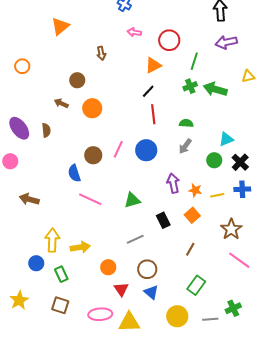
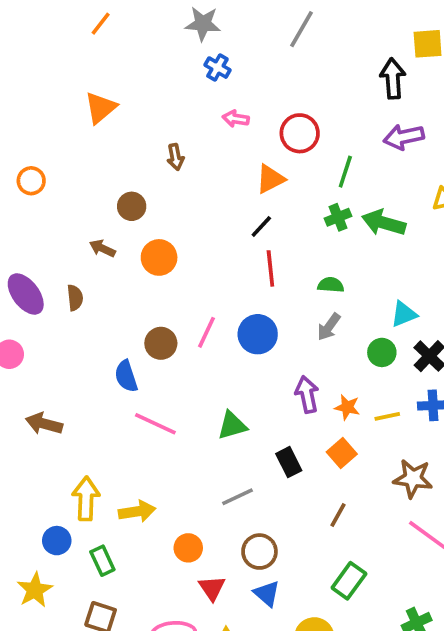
brown star: (231, 229) -> (413, 478), turned -30
yellow star: (19, 300) -> (35, 590), moved

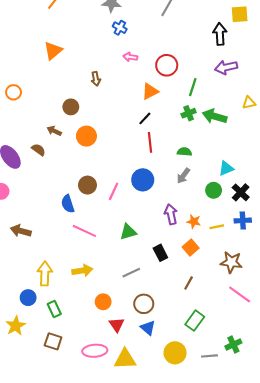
brown semicircle: (75, 298) -> (39, 150), moved, turned -48
pink line: (207, 332) -> (114, 191), moved
yellow arrow: (137, 511) -> (82, 271), moved

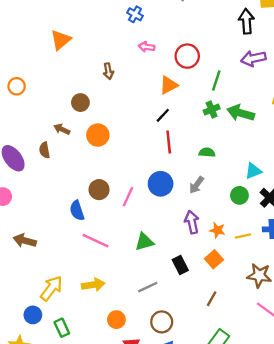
brown semicircle: (39, 150) -> (44, 150), turned -136
gray arrow: (183, 176) -> (197, 185), moved
yellow arrow: (45, 274) -> (51, 288), turned 35

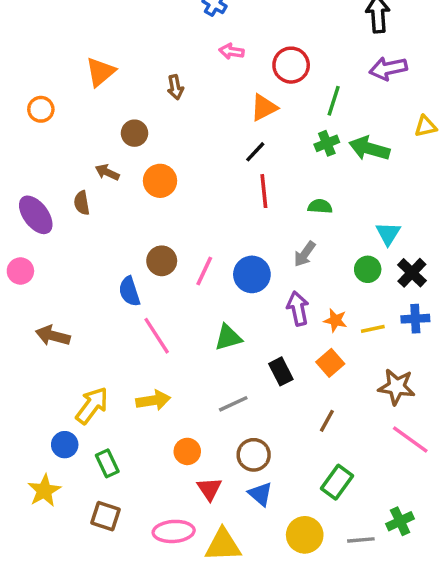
orange triangle: (61, 40) -> (100, 72), moved
cyan triangle: (253, 171) -> (388, 234), turned -36
blue circle: (161, 184) -> (252, 274), moved
pink line: (96, 241) -> (157, 336), turned 32

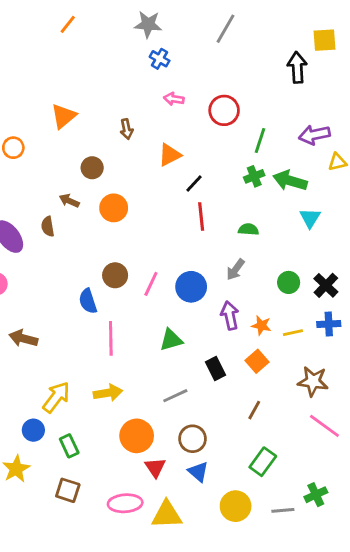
purple arrow: (388, 68) -> (314, 135), moved
orange triangle: (264, 108) -> (170, 155), moved
cyan triangle: (388, 234) -> (310, 218), moved
pink line: (157, 336) -> (111, 338), turned 32
orange circle: (187, 451) -> (137, 436), size x1.5

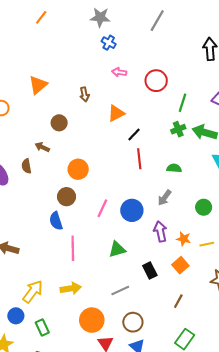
orange circle: (114, 208) -> (78, 169), moved
brown circle: (115, 275) -> (66, 197), moved

